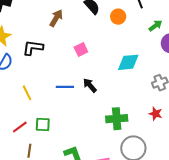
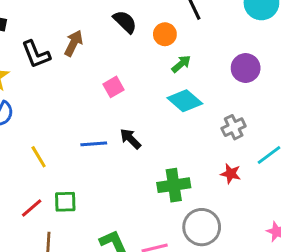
green arrow: (155, 26) -> (181, 64), moved
black L-shape: (33, 48) -> (36, 54), moved, turned -115
cyan diamond: (128, 62) -> (185, 101), turned 50

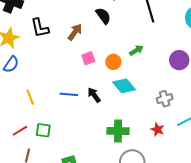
orange circle: (165, 34) -> (113, 62), moved
brown arrow: (74, 43) -> (75, 32), moved
cyan diamond: (185, 101) -> (124, 86), moved

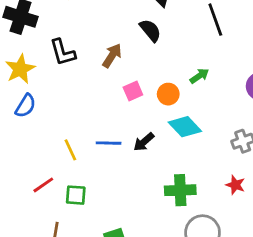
black arrow: (94, 95) -> (144, 142), turned -91
yellow line: (30, 97) -> (70, 150), moved
red line: (20, 131) -> (43, 185), moved

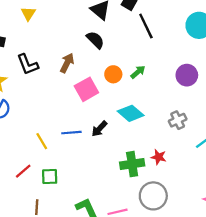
pink square: (133, 91) -> (86, 89), size x1.5
orange circle: (168, 94) -> (113, 74), moved
red star: (235, 185) -> (159, 157), moved

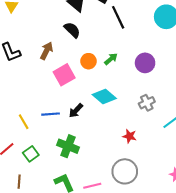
purple circle: (187, 75) -> (145, 63), moved
green cross: (132, 164) -> (68, 146), moved, turned 30
green square: (50, 176) -> (31, 154), turned -35

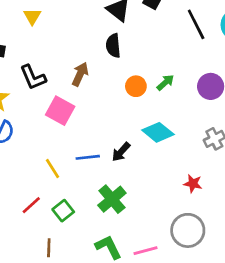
black line: (118, 17) -> (196, 24), moved
black semicircle: (72, 30) -> (113, 46), turned -138
pink square: (64, 75) -> (60, 111), moved, turned -30
green cross: (68, 146) -> (112, 199), turned 30

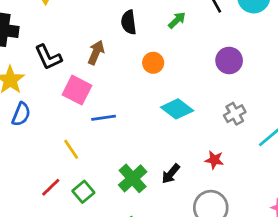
green arrow: (165, 83) -> (177, 20), moved
black arrow: (121, 152) -> (171, 174), moved
blue line: (88, 157) -> (104, 118), moved

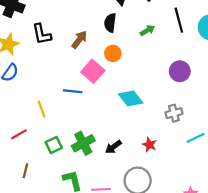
orange circle: (153, 63) -> (113, 53), moved
pink square: (77, 90) -> (93, 71), moved
green square: (83, 192) -> (54, 145), moved

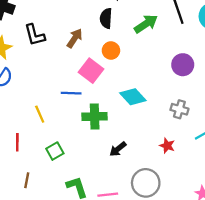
green arrow: (147, 30) -> (146, 24), size x1.5
gray cross: (174, 113) -> (179, 109), turned 35
red line: (19, 134) -> (17, 142), turned -56
green cross: (83, 143) -> (95, 116), moved, turned 30
red star: (149, 145) -> (167, 146), moved

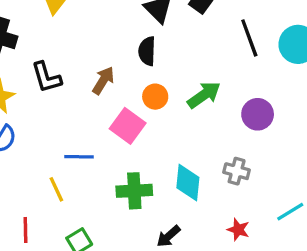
green arrow: (146, 24) -> (204, 95), moved
blue line: (71, 93) -> (79, 157), moved
cyan diamond: (133, 97) -> (188, 183), moved, turned 50
gray cross: (179, 109) -> (237, 171), moved

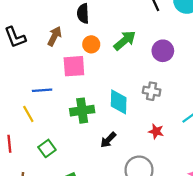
pink square: (128, 126) -> (74, 66), turned -35

